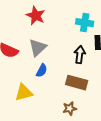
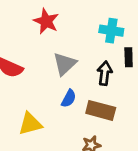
gray triangle: (38, 48) -> (65, 64), moved
blue semicircle: (42, 71) -> (69, 98), moved

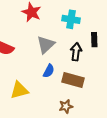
cyan cross: (111, 31) -> (71, 19), moved

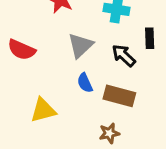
black arrow: (76, 52) -> (124, 55), turned -54
blue semicircle: (49, 71) -> (85, 83), turned 128

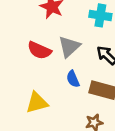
red semicircle: (22, 50) -> (39, 50), moved

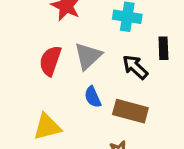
red semicircle: (39, 50) -> (50, 61), turned 85

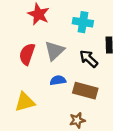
blue semicircle: (93, 97) -> (58, 80), turned 105

